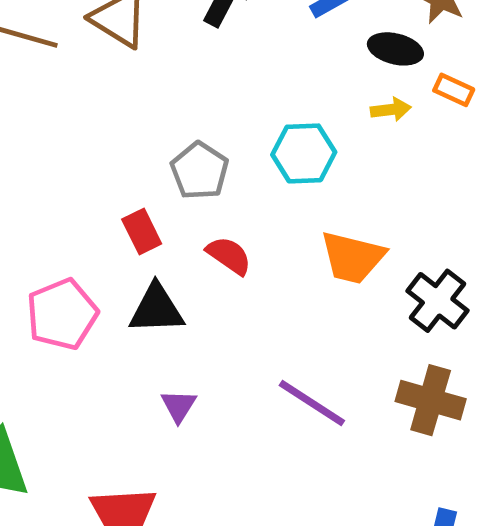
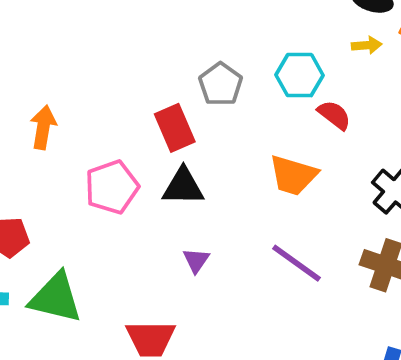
red rectangle: (142, 232) -> (175, 128), size x1.4
red semicircle: (229, 255) -> (334, 115), moved
orange trapezoid: (353, 257) -> (293, 175), moved

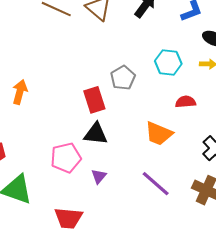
cyan hexagon: (300, 75) -> (168, 62), moved
red semicircle: (334, 115) -> (186, 102), turned -48
pink pentagon: (112, 187) -> (66, 158), moved

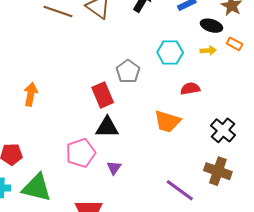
purple line: (156, 184) -> (180, 190), moved

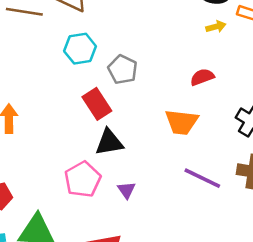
cyan hexagon: (170, 52) -> (80, 49), moved
purple line: (180, 190) -> (202, 178), moved

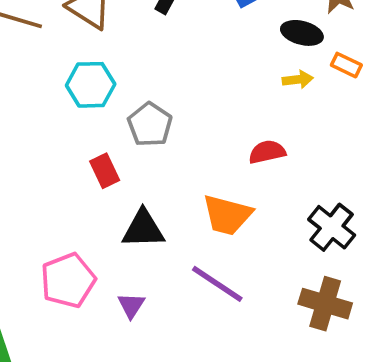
red rectangle: (97, 104) -> (105, 171), size x0.7
black triangle: (109, 142) -> (143, 229), moved
purple line: (202, 178) -> (217, 284), moved

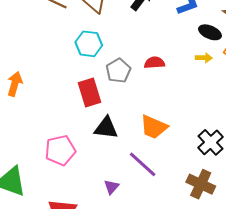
red semicircle: (267, 152) -> (154, 63), moved
red rectangle: (105, 171) -> (89, 93), size x1.5
purple triangle: (131, 305) -> (112, 187), moved

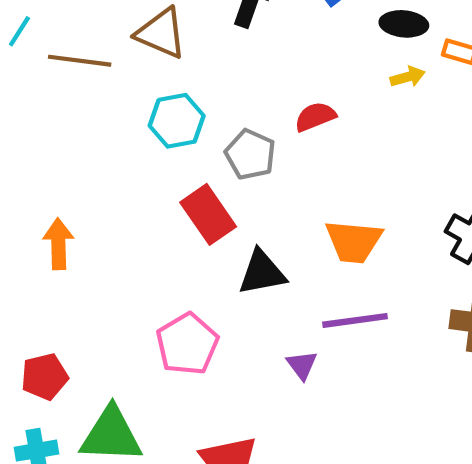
purple line: (143, 164) -> (355, 320), turned -32
purple triangle: (112, 187) -> (302, 365), moved

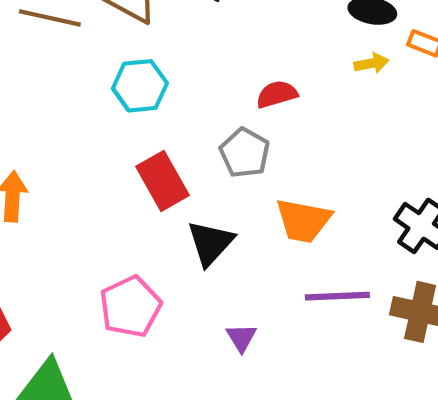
gray pentagon: (250, 154) -> (245, 153), moved
black triangle: (262, 273) -> (210, 243), turned -42
purple line: (355, 320) -> (337, 296), moved

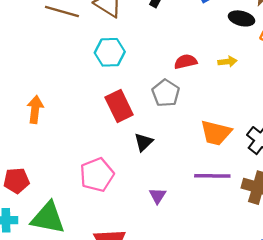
yellow arrow: (371, 63) -> (228, 62), moved
orange trapezoid: (303, 221) -> (216, 133), moved
black triangle: (210, 243) -> (144, 142), size x0.7

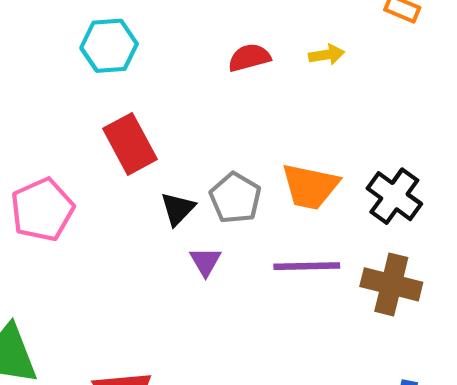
gray pentagon: (166, 93) -> (235, 198), moved
pink pentagon: (97, 175) -> (42, 210), moved
purple triangle: (158, 196) -> (205, 261), moved

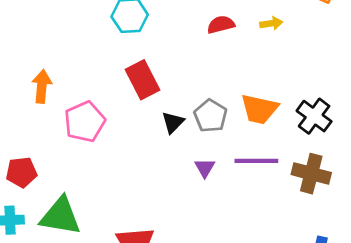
purple triangle: (205, 261) -> (205, 168), moved

